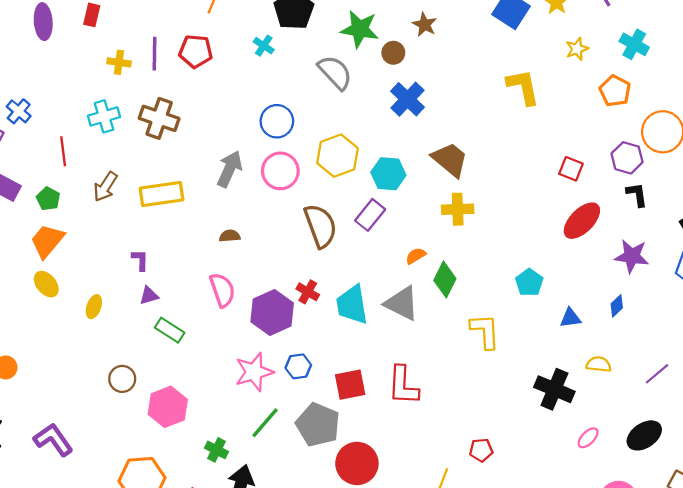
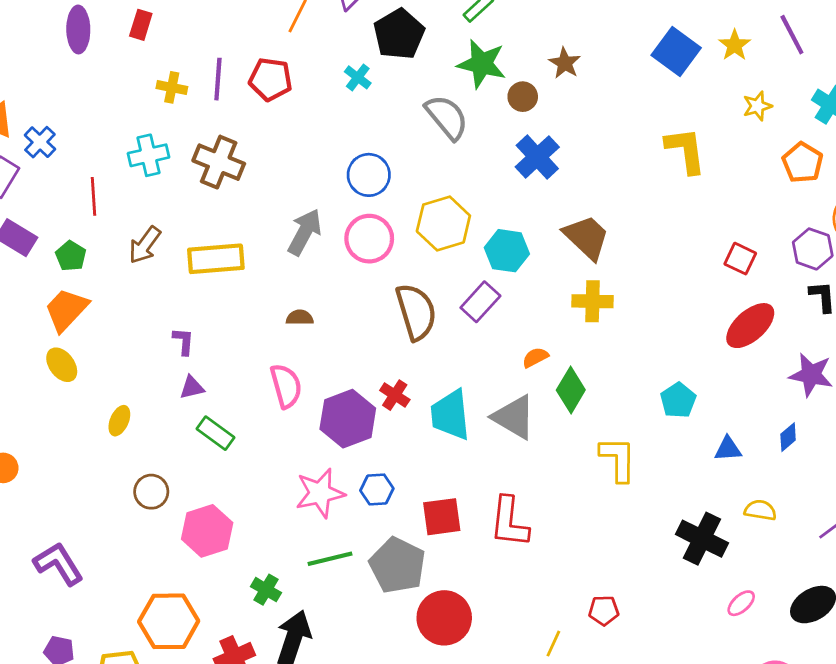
yellow ellipse: (94, 307) -> (119, 421), moved
green line: (265, 423) -> (330, 559), turned 32

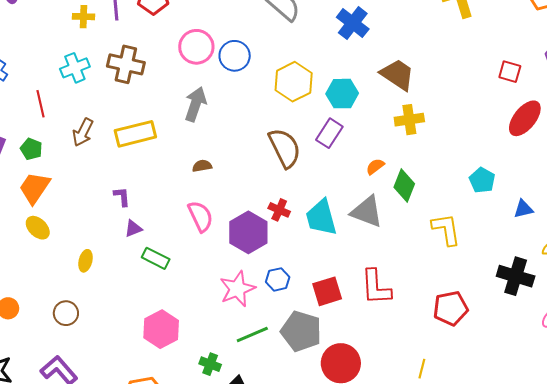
pink circle: (369, 239) -> (196, 47), moved
brown circle: (151, 492) -> (66, 313), moved
red pentagon: (604, 610) -> (451, 308), moved, size x1.6

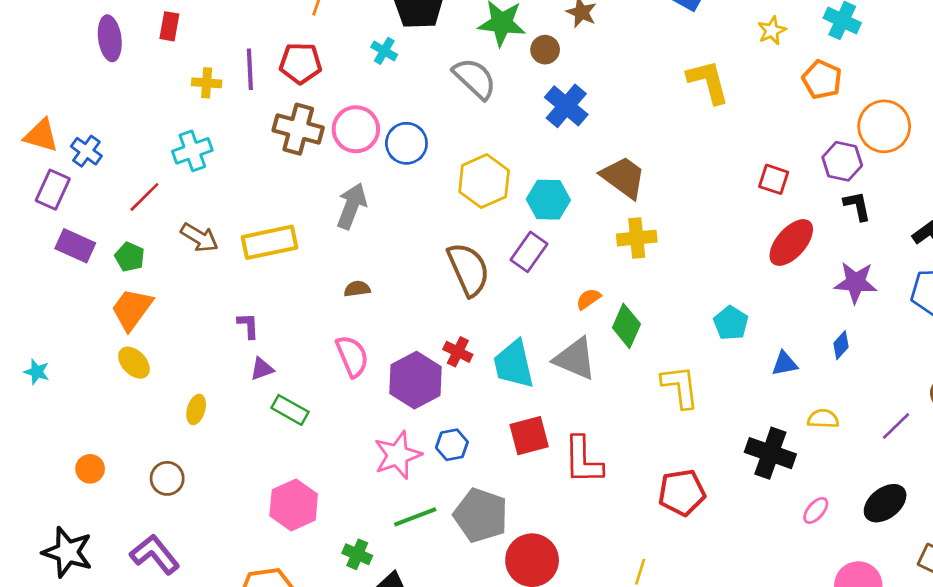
brown cross: (126, 64) -> (298, 129), moved
red line: (41, 104) -> (144, 197), turned 56
brown arrow: (83, 132) -> (199, 238), turned -88
red square: (327, 291) -> (529, 436), moved

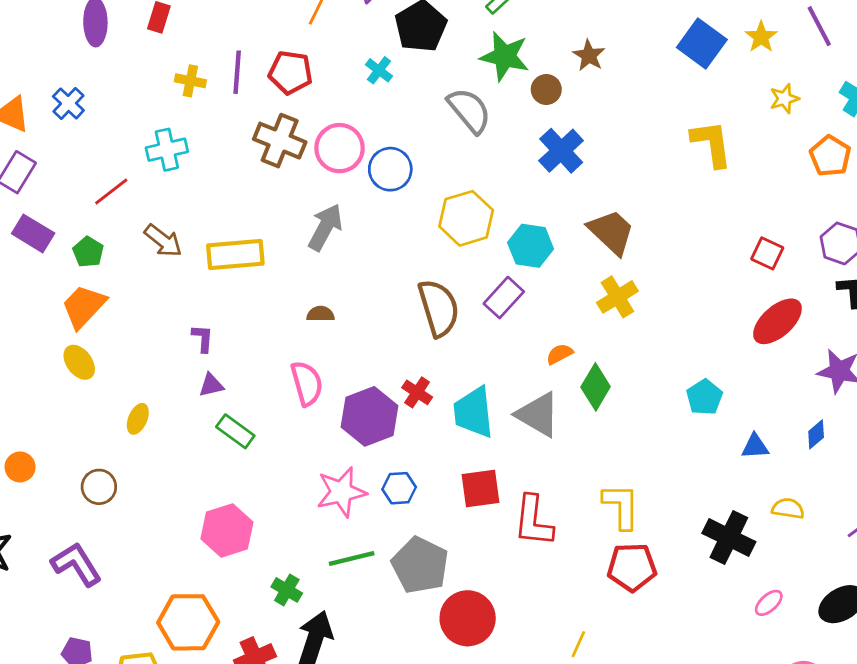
blue cross: (86, 151) -> (68, 103), moved
yellow cross: (637, 238) -> (617, 297), turned -33
yellow L-shape: (680, 387) -> (621, 506), moved

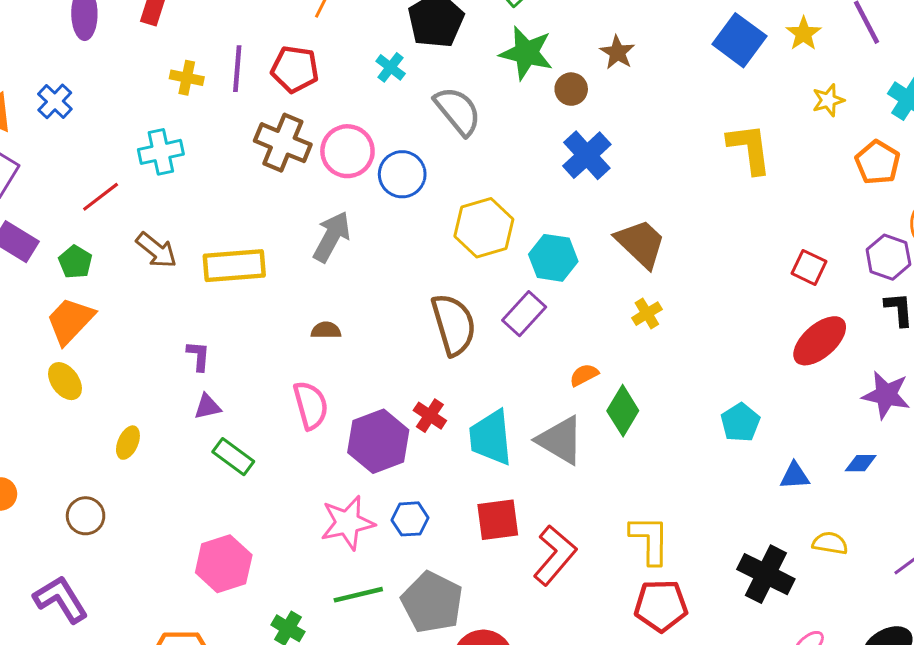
gray semicircle: (469, 110) -> (458, 111), moved
yellow cross: (617, 297) -> (647, 314), size x0.7
blue diamond: (816, 434) -> (861, 463), turned 40
red L-shape: (533, 521) -> (555, 555), turned -146

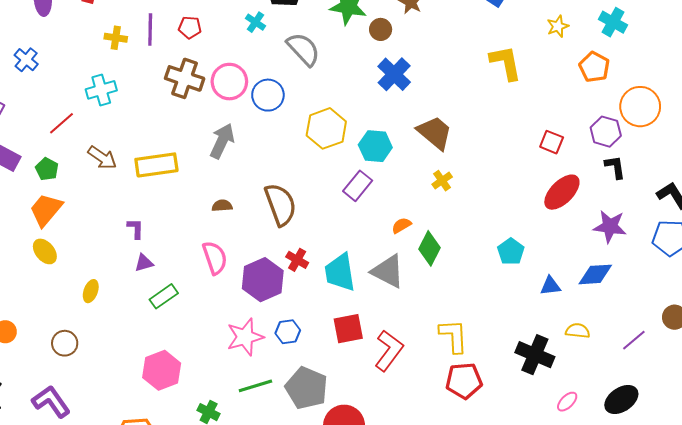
red pentagon: (295, 69) -> (190, 27), size x0.7
brown semicircle: (454, 325) -> (280, 205), moved
green rectangle: (233, 457) -> (164, 296), turned -68
blue diamond: (861, 463) -> (595, 274), size x1.6

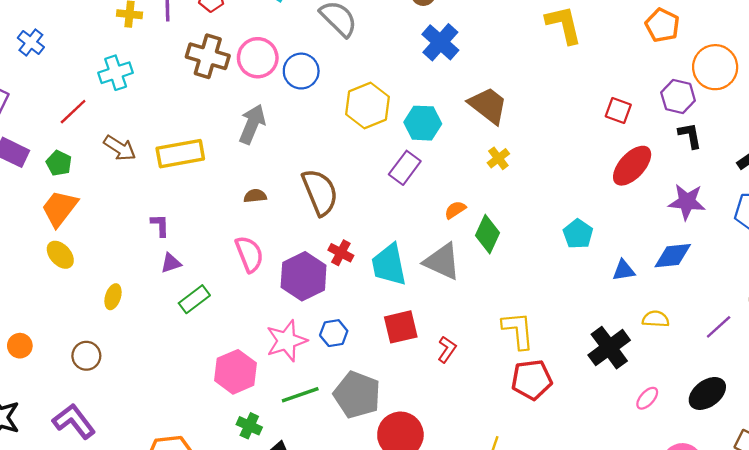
red L-shape: (389, 351) -> (447, 349), size x0.6
black cross: (535, 355) -> (609, 348), turned 33
pink hexagon: (162, 370) -> (235, 372), moved

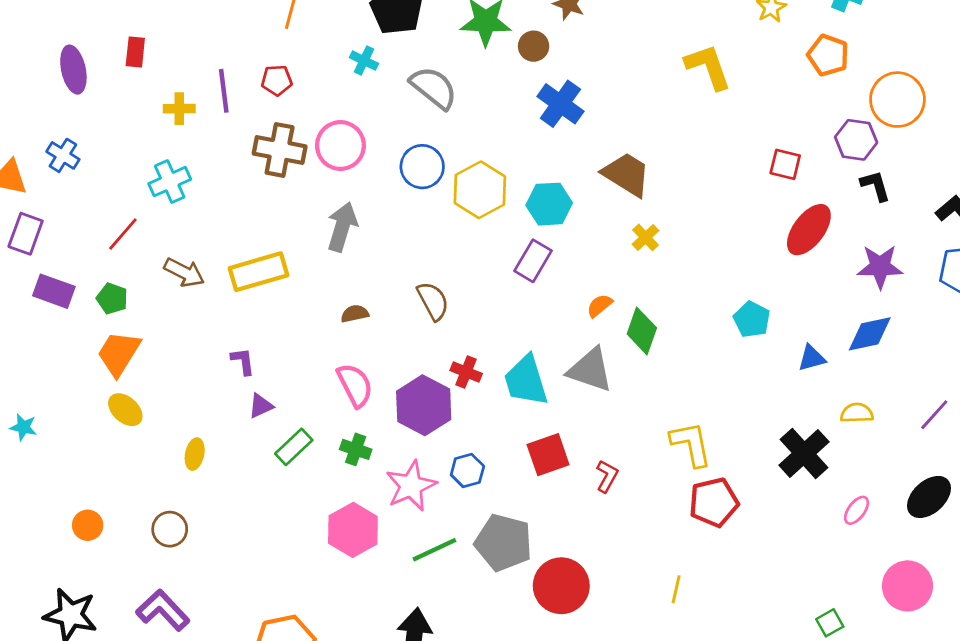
blue circle: (301, 71) -> (422, 167), moved
brown semicircle: (320, 192) -> (433, 301), size x0.7
green cross: (249, 426) -> (356, 449), moved

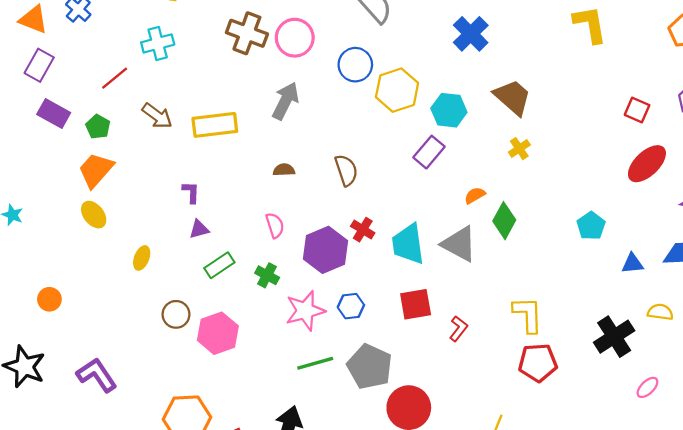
pink semicircle: (355, 385) -> (275, 225), size x0.7
brown circle: (170, 529) -> (176, 314), moved
pink hexagon: (353, 530) -> (218, 333), moved

